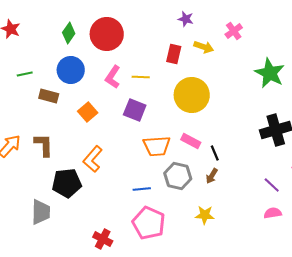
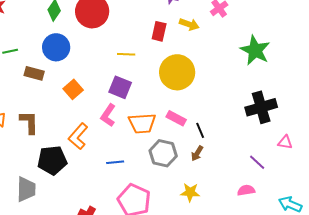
pink L-shape: (113, 77) -> (108, 115), moved
blue line: (142, 189) -> (115, 162), moved
pink semicircle: (273, 213) -> (246, 190), moved

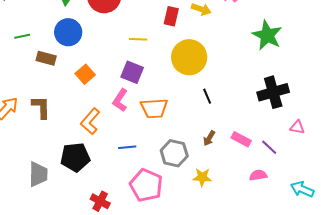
pink rectangle: (176, 118) -> (241, 139), moved
black line: (200, 130) -> (207, 96), moved
gray hexagon: (163, 153) -> (174, 153), moved
black pentagon: (52, 160) -> (75, 157), moved

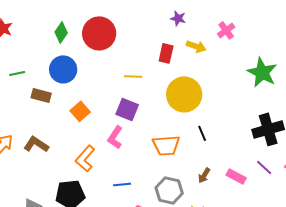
brown L-shape: (41, 107) -> (36, 144), turned -55
orange trapezoid: (154, 108) -> (166, 145), moved
purple line: (269, 147) -> (264, 167), moved

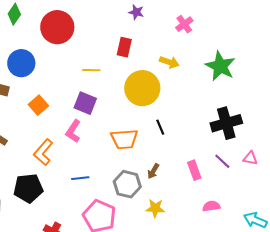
green diamond: (61, 32) -> (14, 14), moved
yellow arrow: (196, 46) -> (169, 62), moved
brown arrow: (204, 175) -> (153, 171), moved
pink rectangle: (236, 176) -> (194, 170), turned 42

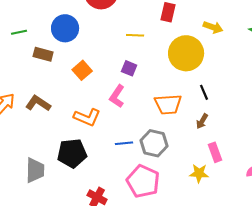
purple square: (85, 103) -> (129, 68), size x0.7
orange L-shape: (43, 152) -> (87, 117), turned -108
pink rectangle: (194, 170) -> (215, 152), moved
brown arrow: (153, 171) -> (202, 121), moved
gray hexagon: (127, 184) -> (154, 143), moved

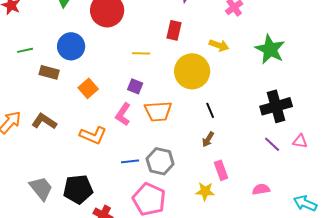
orange trapezoid: (168, 104) -> (158, 111), moved
black pentagon: (72, 153) -> (78, 189), moved
gray trapezoid: (35, 170) -> (41, 188), turned -40

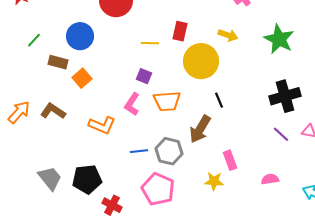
red rectangle: (174, 30) -> (180, 31), moved
green line: (25, 50) -> (34, 40), turned -35
orange square: (88, 88) -> (82, 78), moved
brown arrow: (208, 139) -> (200, 129), moved, size x1.8

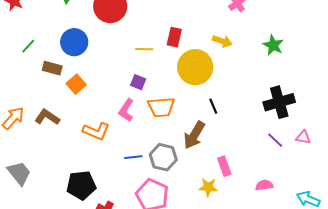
green star: (279, 39) -> (273, 45), size x0.7
gray trapezoid: (50, 178) -> (19, 173), moved

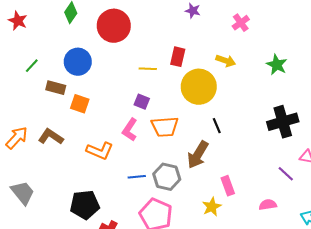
orange square: (76, 84) -> (80, 104), turned -30
purple line: (275, 140) -> (286, 174), moved
yellow star: (208, 187) -> (212, 207), turned -30

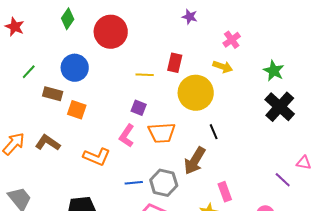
pink cross: (241, 23) -> (232, 40), moved
black cross: (283, 122) -> (280, 107), moved, turned -32

